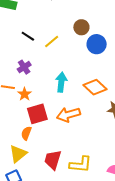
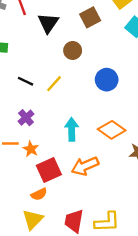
brown circle: (81, 27) -> (73, 50), moved
orange semicircle: (26, 133) -> (39, 194), turned -128

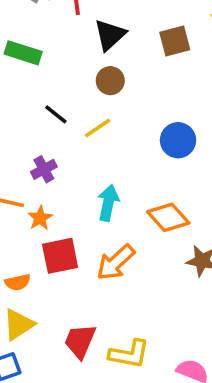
brown circle: (73, 50) -> (110, 81), moved
orange arrow: (85, 166) -> (116, 262), turned -32
orange semicircle: (39, 194) -> (18, 282), moved

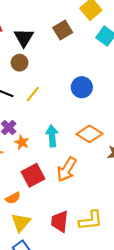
brown circle: (110, 81) -> (20, 63), moved
orange star: (40, 218) -> (22, 142), moved

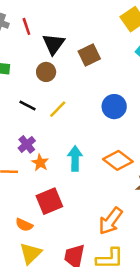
brown square: (63, 30) -> (89, 55), moved
orange arrow: (67, 169) -> (111, 221), moved
orange semicircle: (13, 198) -> (24, 225), turned 48

